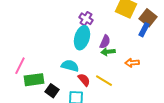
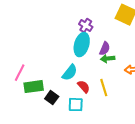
cyan semicircle: (70, 66) -> (70, 73), turned 114
yellow line: (104, 81) -> (104, 88), turned 42

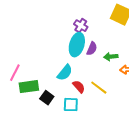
purple semicircle: (105, 49) -> (92, 49), moved
green arrow: (108, 59) -> (111, 57), moved
yellow line: (104, 88) -> (99, 88), turned -36

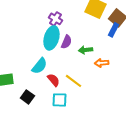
black square: (47, 98) -> (27, 97), moved
cyan square: (71, 105) -> (59, 100), moved

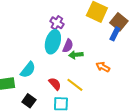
green arrow: (85, 50) -> (76, 55), moved
orange arrow: (101, 63) -> (103, 67), turned 32
cyan semicircle: (39, 66) -> (28, 70), moved

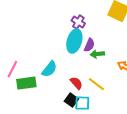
black square: (29, 101) -> (71, 100), moved

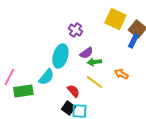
cyan ellipse: (74, 41) -> (60, 56), moved
purple semicircle: (89, 45) -> (86, 53), turned 32
yellow line: (96, 84) -> (94, 82), moved

